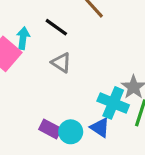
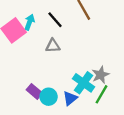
gray triangle: (61, 63) -> (53, 46), turned -49
blue triangle: (100, 128) -> (70, 98), turned 35

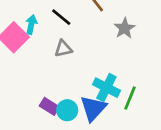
gray star: (101, 75) -> (125, 28), moved
blue triangle: (70, 98) -> (93, 108), size x1.5

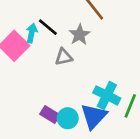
black line: (61, 17) -> (48, 27), moved
gray star: (125, 28) -> (79, 35), moved

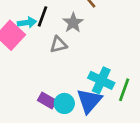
black line: (48, 27) -> (42, 16), turned 72
cyan arrow: (32, 33) -> (27, 23), turned 72

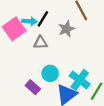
gray triangle: (58, 45) -> (40, 43), moved
cyan circle: (64, 103) -> (50, 73), moved

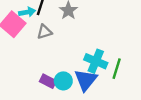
cyan circle: (50, 73) -> (63, 81), moved

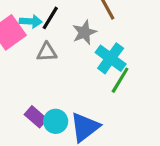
cyan cross: (96, 61) -> (111, 58), moved
green line: (117, 69) -> (120, 80), moved

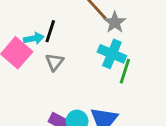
gray star: (84, 32) -> (115, 22), moved
gray triangle: (47, 52) -> (55, 62), turned -36

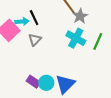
black line: (50, 31) -> (34, 18), turned -49
green line: (125, 71) -> (98, 41), moved

